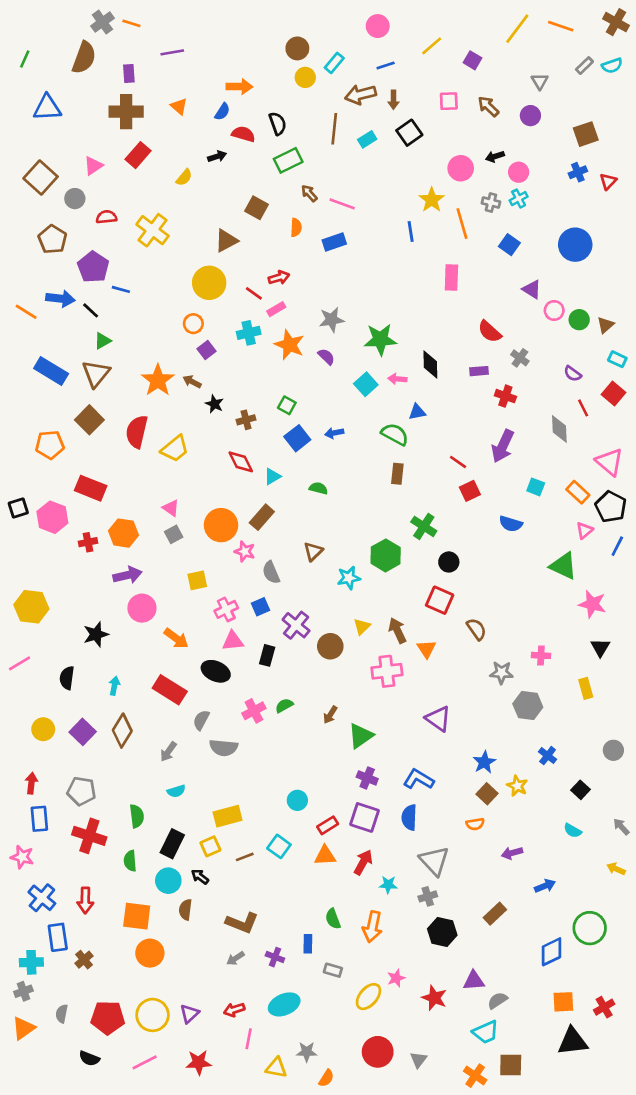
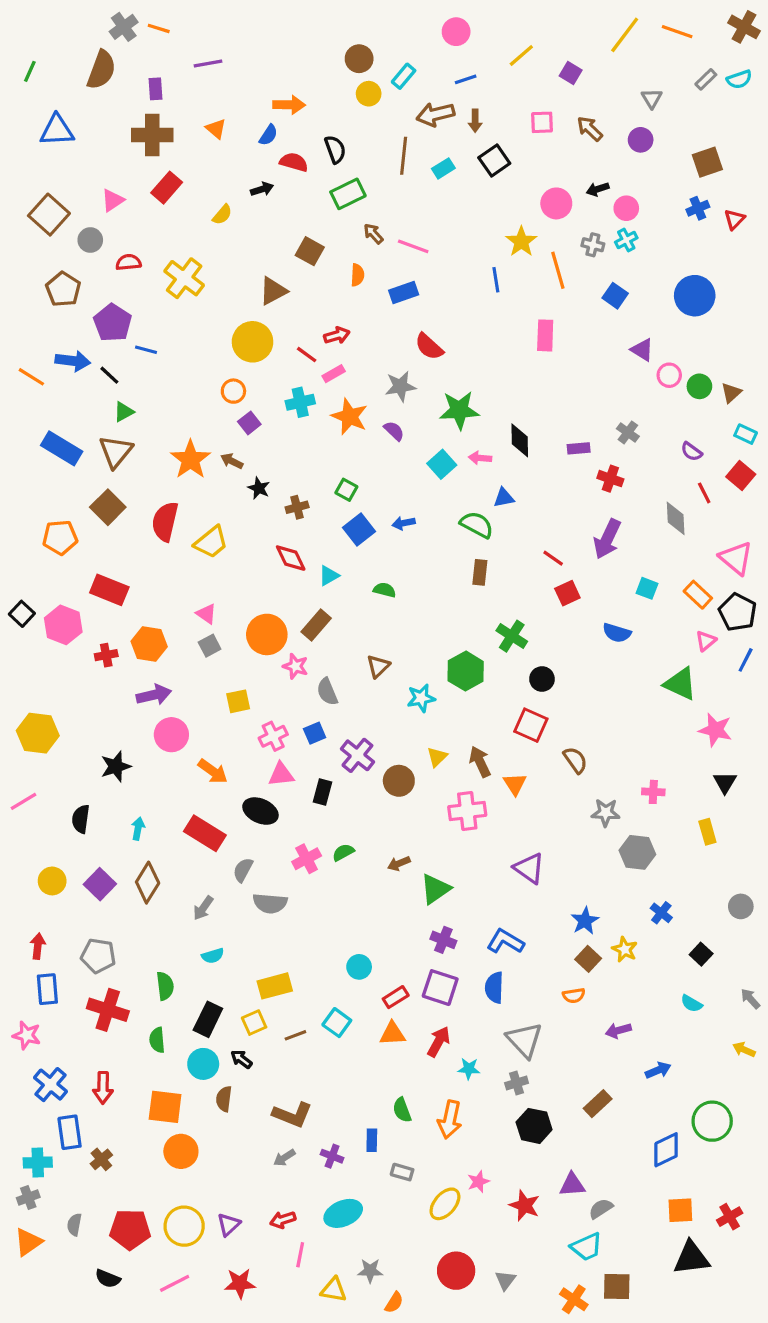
red semicircle: (490, 332) -> (429, 347), moved
black square: (18, 508) -> (22, 614), turned -30
brown arrow: (330, 715) -> (399, 863), turned 36

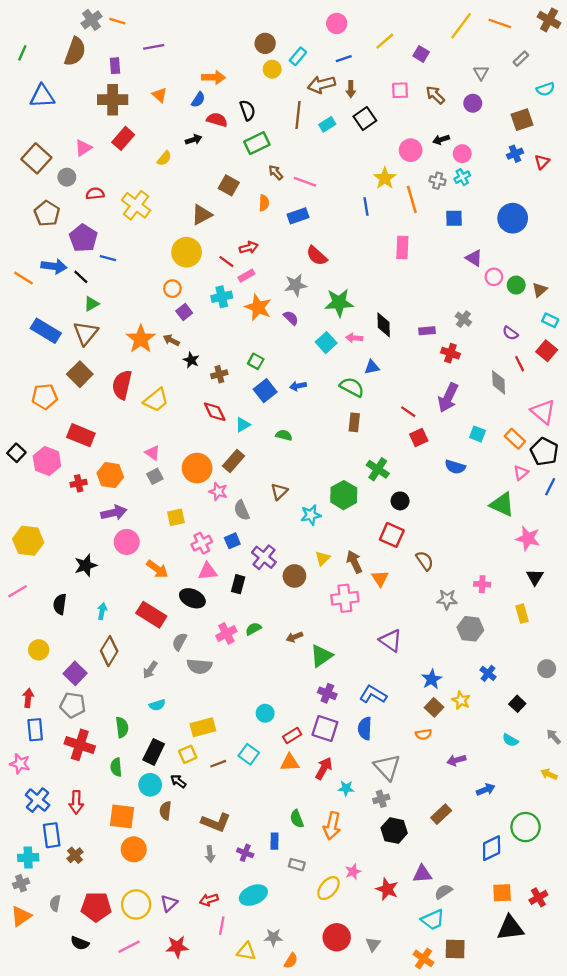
cyan semicircle: (739, 79) -> (545, 89), moved
blue square: (615, 296) -> (454, 218), turned -36
purple square: (100, 884) -> (75, 673), moved
gray arrow: (284, 1158) -> (210, 854), turned -63

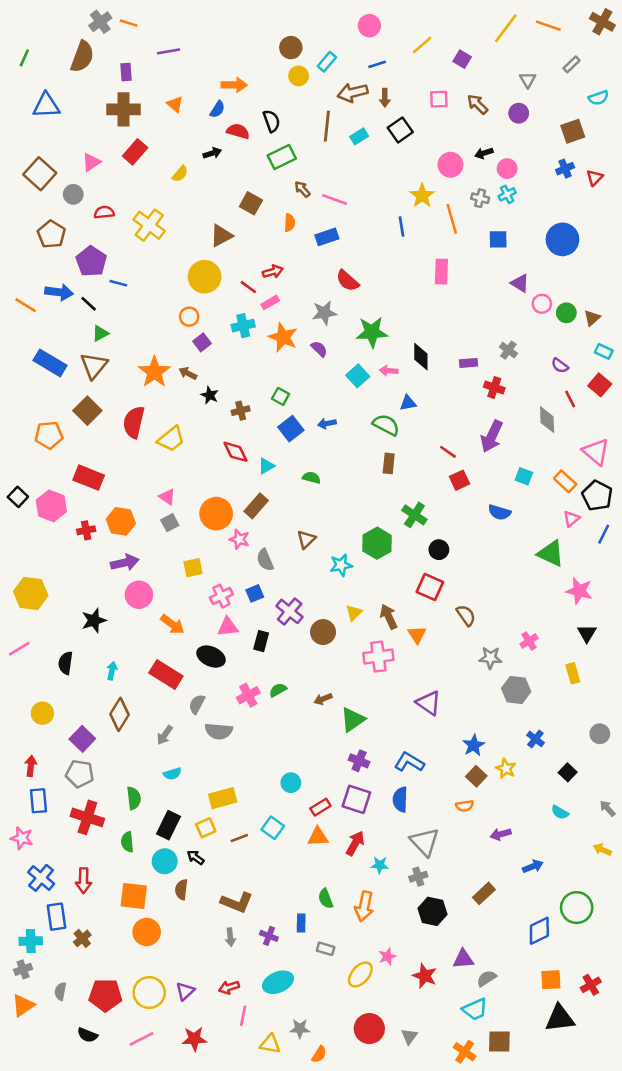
pink cross: (482, 584) -> (529, 641), turned -35

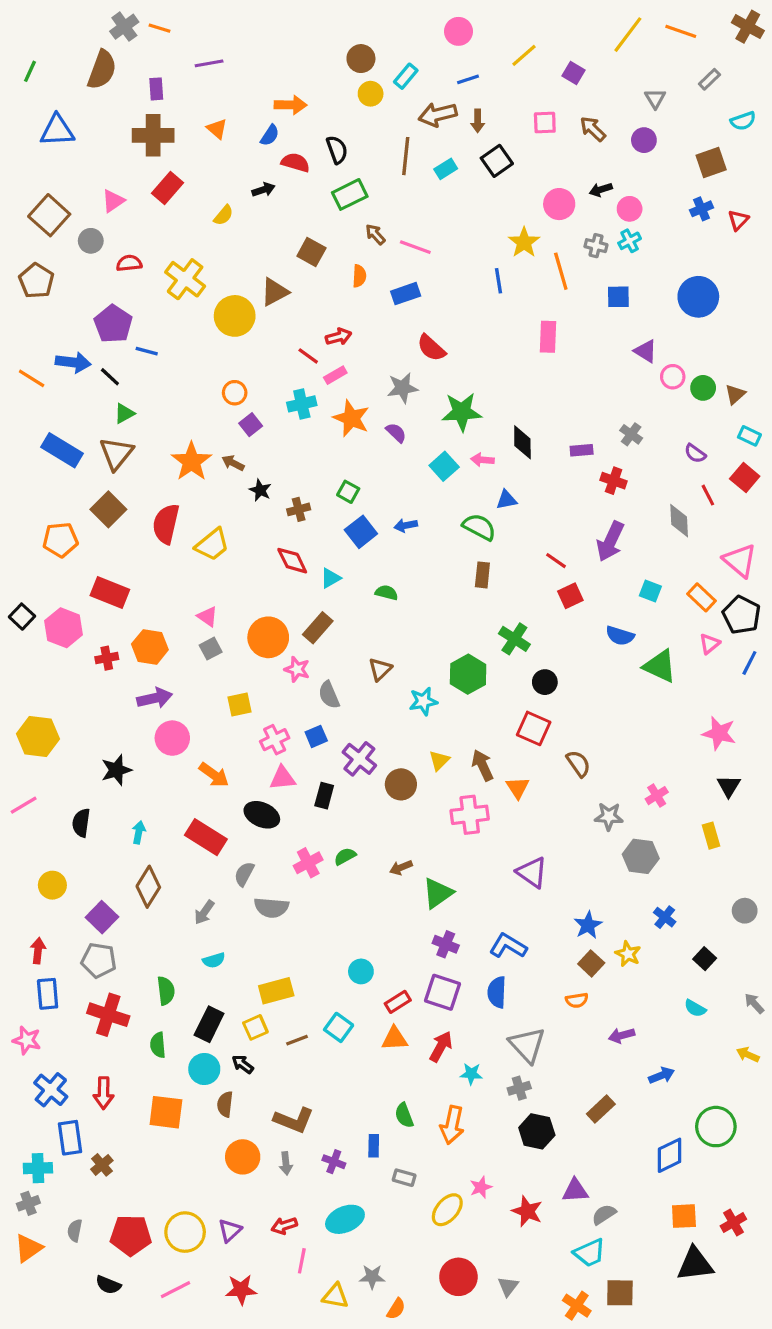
brown pentagon: (51, 234) -> (36, 281), moved
yellow circle: (205, 277) -> (235, 316), moved
green triangle: (551, 554) -> (660, 666), moved
orange circle: (147, 932) -> (243, 1157), moved

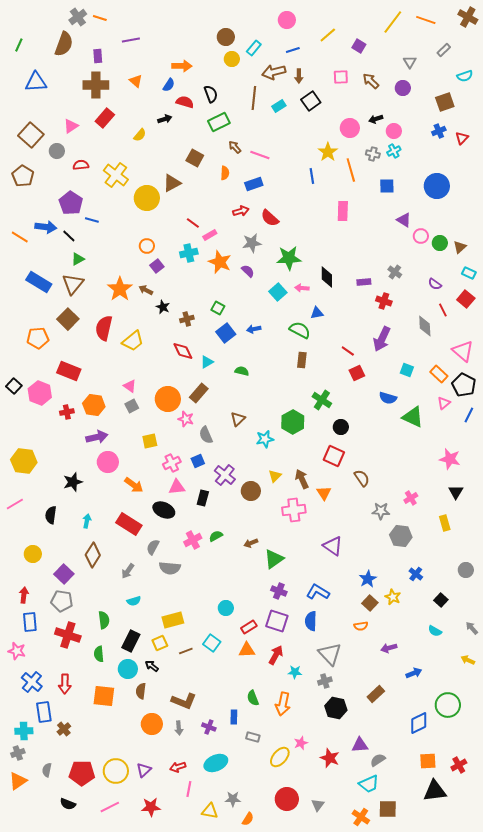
red arrow: (339, 337) -> (241, 211), moved

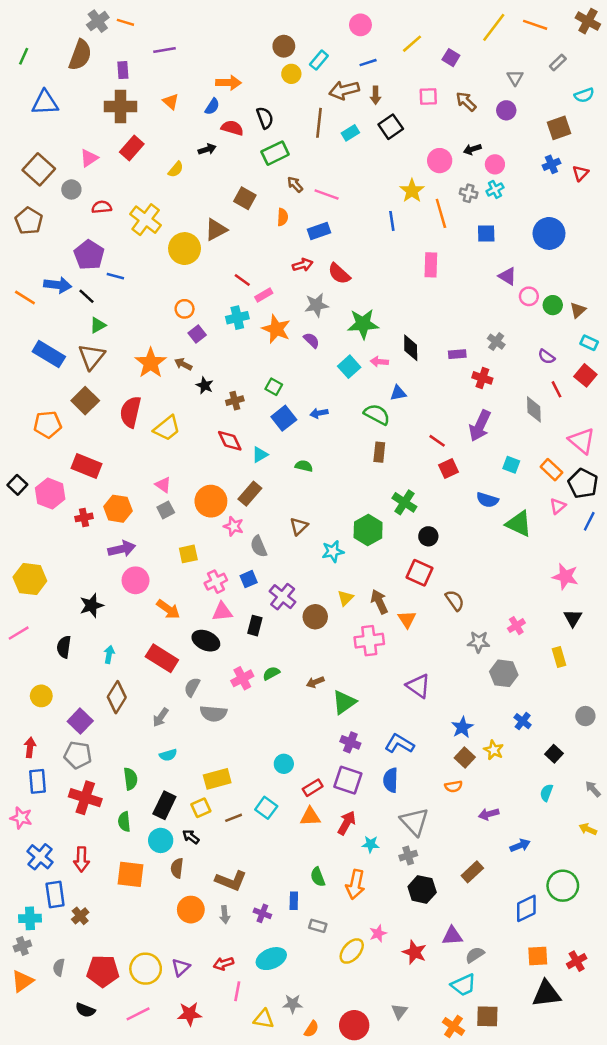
cyan semicircle: (435, 631) -> (546, 793), turned 80
red circle: (287, 799) -> (354, 1025), moved

